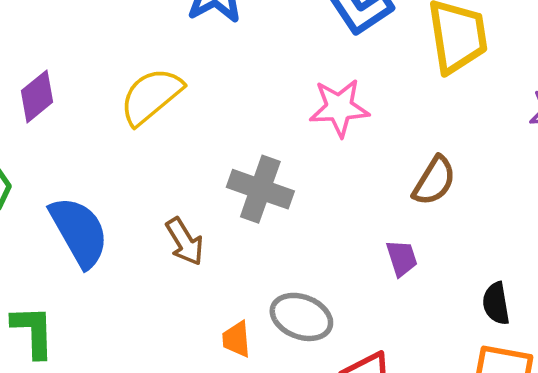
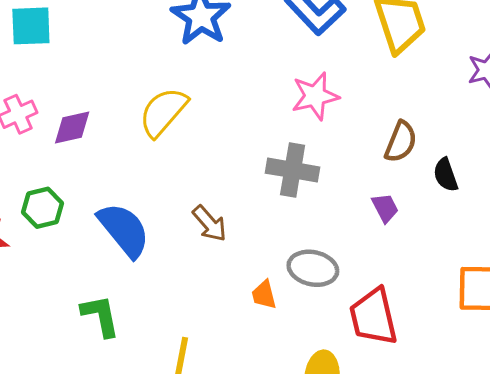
purple diamond: (37, 96) -> (72, 127), turned 36
gray cross: (260, 189) -> (293, 170), moved
black semicircle: (496, 303) -> (446, 175), moved

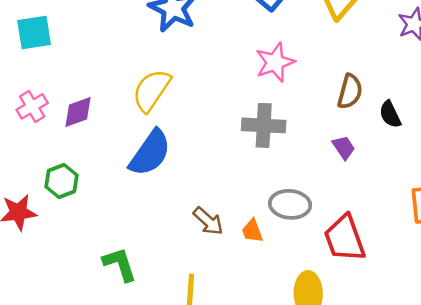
brown arrow: (210, 224) -> (208, 221), moved
blue semicircle: (124, 230) -> (150, 153), moved, turned 81

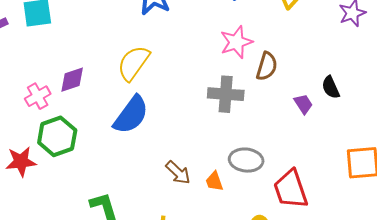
brown semicircle: (350, 92) -> (267, 66), moved
pink cross: (32, 106) -> (38, 96), moved
purple trapezoid: (344, 147) -> (303, 104), moved
green hexagon: (61, 181) -> (57, 136), size x1.4

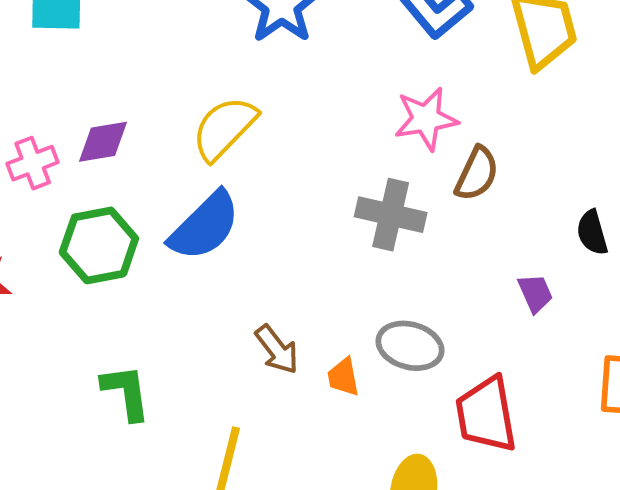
purple trapezoid: (303, 104) -> (535, 293), moved
green hexagon: (57, 136) -> (99, 245), moved

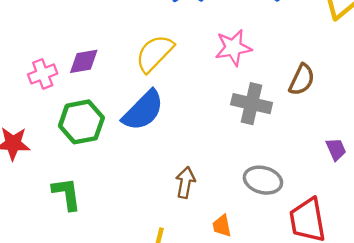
pink star: (426, 119) -> (233, 48), moved
brown arrow: (277, 349) -> (185, 182), turned -132
orange trapezoid: (343, 377) -> (222, 226), moved
green L-shape: (126, 392) -> (67, 194), moved

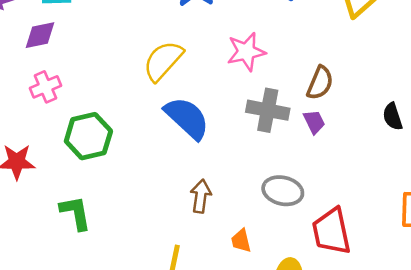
purple diamond: (84, 61) -> (40, 35), moved
blue semicircle: (143, 110) -> (187, 118), moved, turned -90
purple trapezoid: (336, 149) -> (314, 122), moved

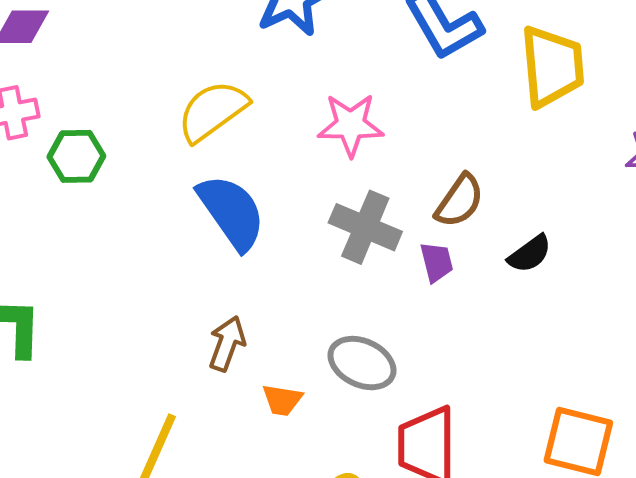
black semicircle: (393, 117) -> (530, 254), moved, turned -120
green hexagon: (88, 136) -> (76, 156), moved, size x0.7
orange trapezoid: (241, 241) -> (282, 400), moved, turned -80

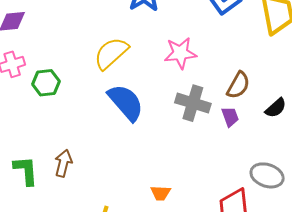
brown arrow: (227, 344) -> (63, 163), moved
gray ellipse: (362, 363) -> (267, 175), moved

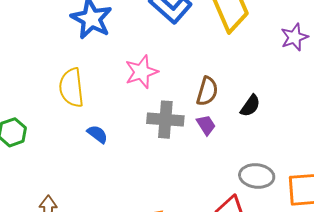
yellow semicircle: (111, 53) -> (71, 88), turned -42
blue semicircle: (126, 102) -> (97, 134), size x0.5

